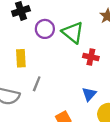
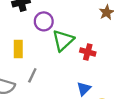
green triangle: (73, 33) -> (63, 40), moved, turned 35

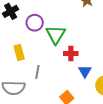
red cross: (88, 52) -> (71, 53), moved

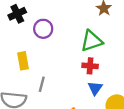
green triangle: (56, 35) -> (92, 41), moved, turned 35
red cross: (71, 53) -> (90, 66), moved

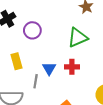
red cross: (90, 66) -> (72, 67), moved
blue triangle: (95, 88) -> (49, 68), moved

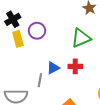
yellow rectangle: (17, 61) -> (18, 39), moved
blue triangle: (49, 68) -> (53, 68), turned 32

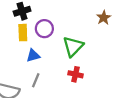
green triangle: (81, 38) -> (73, 46), moved, turned -35
blue triangle: (53, 68) -> (33, 56), moved

